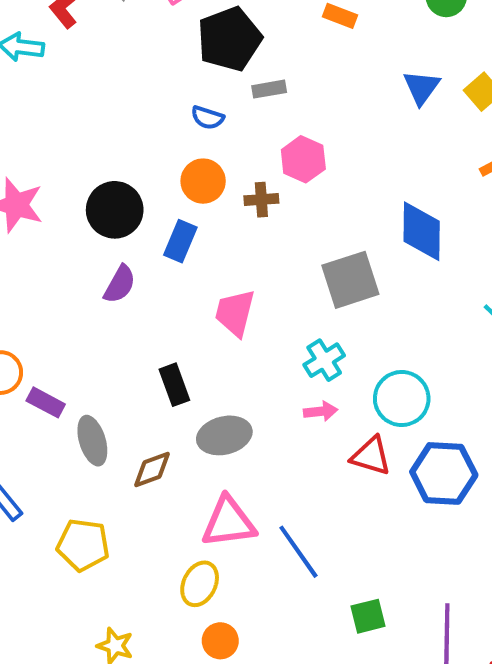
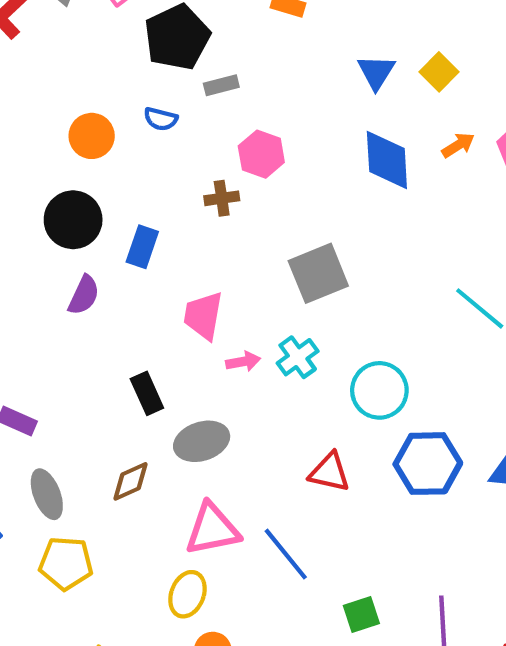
orange circle: (203, 181) -> (92, 136), moved
blue diamond: (422, 231) -> (387, 160), moved
pink arrow: (321, 411) -> (243, 362), moved
gray ellipse: (92, 441) -> (47, 494), moved
red triangle: (371, 456) -> (329, 472), moved

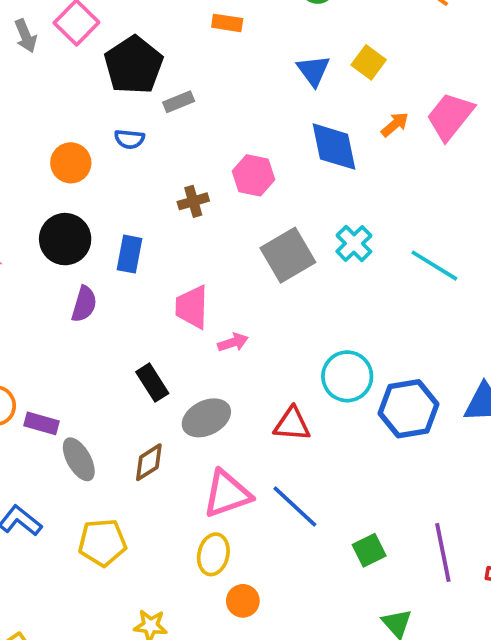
pink hexagon: (261, 154) -> (253, 175), moved
cyan cross: (298, 357) -> (354, 243), moved
cyan circle: (379, 390) -> (347, 376), moved
red triangle: (329, 472) -> (292, 424), moved
gray ellipse: (47, 494) -> (79, 459), moved

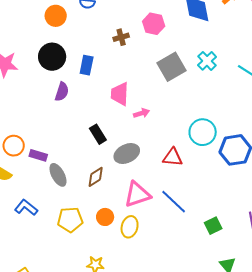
orange circle: (243, 601) -> (105, 217), moved

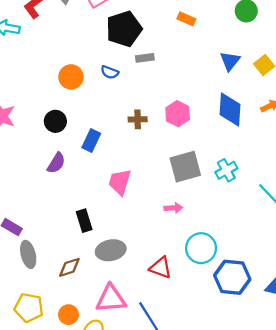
black circle: (52, 57) -> (55, 121), size x0.7
pink arrow: (141, 113) -> (173, 208), moved

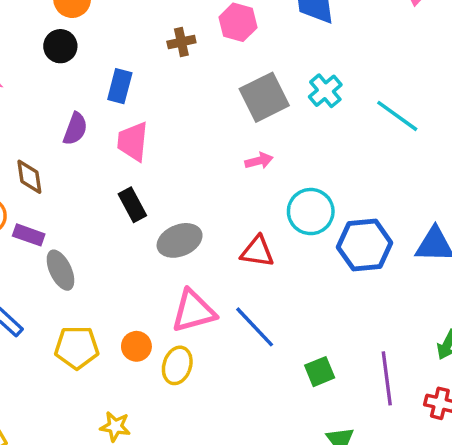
black circle: (55, 121) -> (60, 46), moved
pink trapezoid: (120, 182) -> (133, 141), moved
brown diamond: (69, 267) -> (29, 177), moved, turned -70

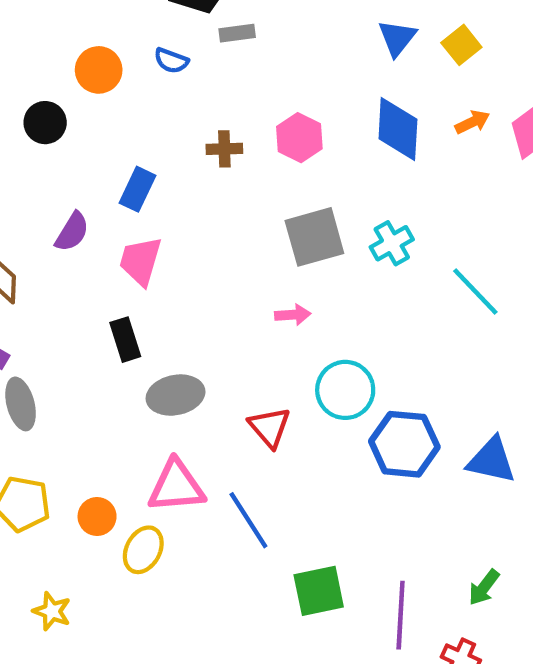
black circle: (60, 46) -> (45, 123), moved
red triangle: (257, 252) -> (270, 427), turned 30
green square: (320, 372) -> (319, 591), size x1.4

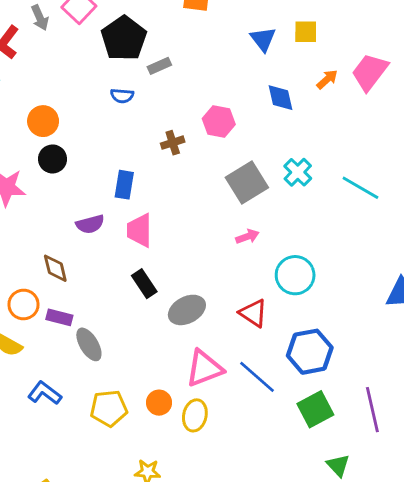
yellow square: (461, 45) -> (306, 32), turned -35
orange circle: (99, 70) -> (43, 121), moved
blue diamond: (398, 129) -> (280, 98), size x0.7
purple semicircle: (72, 232) -> (90, 224), turned 60
blue hexagon: (404, 444) -> (310, 352), moved

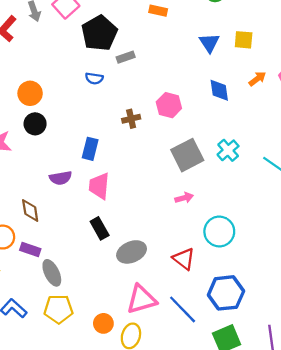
yellow pentagon: (109, 408) -> (58, 309), moved

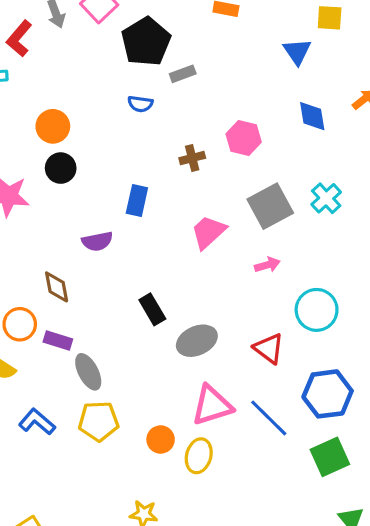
yellow square: (244, 40) -> (330, 18), moved
pink trapezoid: (99, 186) -> (208, 232), moved, turned 44

